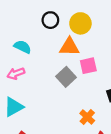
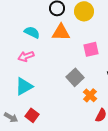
orange triangle: (69, 47) -> (61, 32), moved
gray square: (66, 77) -> (75, 77), moved

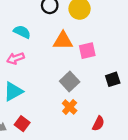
orange triangle: (61, 32) -> (63, 41), moved
orange cross: (90, 95) -> (70, 107), moved

